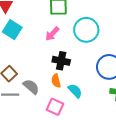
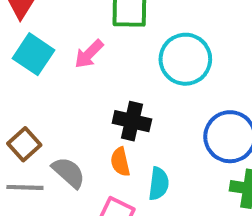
pink arrow: (52, 34) -> (89, 54), moved
cyan semicircle: (75, 91) -> (159, 184), turned 49

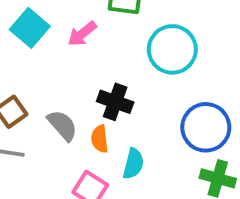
gray semicircle: (69, 172) -> (62, 125), moved

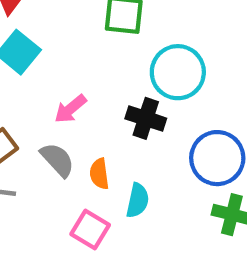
pink arrow: (82, 34) -> (70, 109), moved
black cross: (115, 102) -> (146, 118), moved

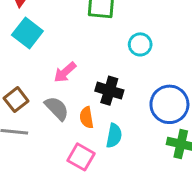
cyan circle: (178, 72) -> (140, 44), size x0.6
black cross: (146, 118) -> (109, 91), moved

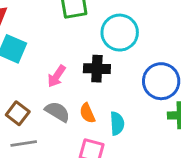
cyan circle: (140, 44) -> (120, 33), size x1.6
black cross: (109, 91) -> (97, 69), moved

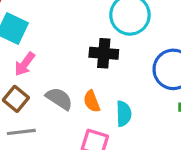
pink arrow: (57, 76) -> (25, 64), moved

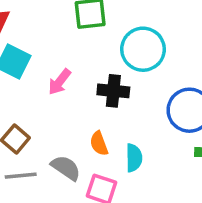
pink arrow: (25, 64) -> (60, 82), moved
gray semicircle: (59, 99) -> (66, 168), moved

